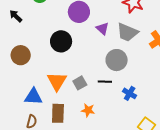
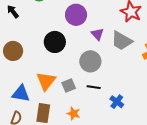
gray circle: (117, 60) -> (90, 61), moved

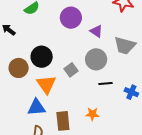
gray trapezoid: (122, 41) -> (125, 45), moved
black circle: (55, 42) -> (42, 57), moved
orange triangle: (46, 81) -> (46, 84), moved
gray square: (69, 85) -> (71, 70), moved

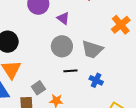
gray trapezoid: (125, 45) -> (92, 49), moved
gray square: (71, 70) -> (38, 88), moved

